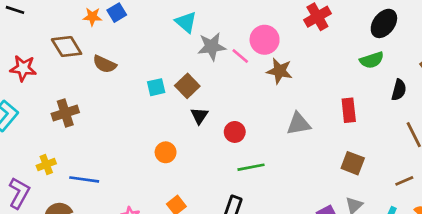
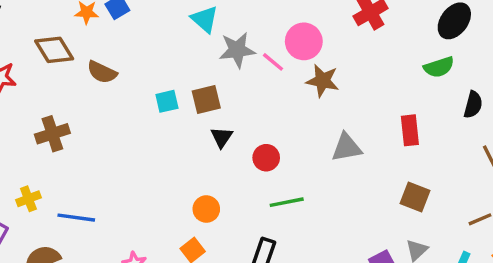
brown square: (187, 86) -> (206, 100), turned 30
orange circle: (166, 152) -> (206, 209), moved

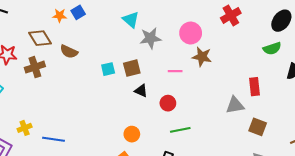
pink line: (273, 62) -> (175, 71), moved, turned -40
brown cross: (52, 134) -> (35, 67), moved
black triangle: (222, 137) -> (141, 91), turned -40
gray triangle: (347, 147) -> (235, 105), moved

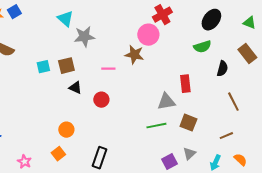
pink circle: (191, 33) -> (148, 35), moved
green line: (180, 130) -> (156, 126), moved

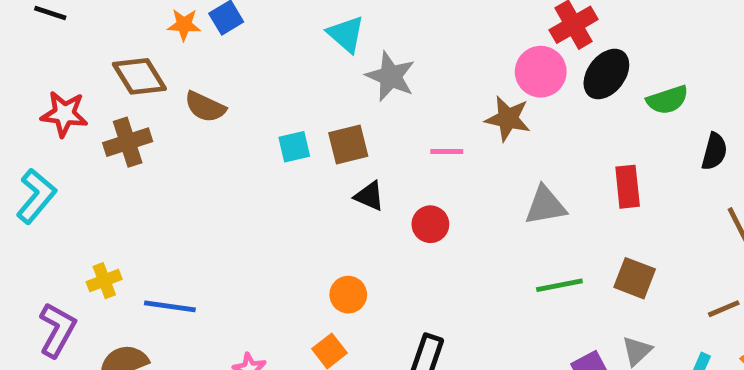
black ellipse: (211, 20) -> (606, 74), moved
gray star: (84, 37) -> (390, 76), turned 30
gray triangle: (166, 102) -> (545, 205), moved

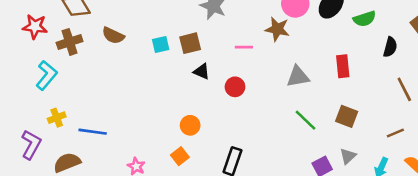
brown semicircle: (205, 107) -> (113, 36), moved
cyan L-shape: (36, 196) -> (46, 75), moved
green line: (559, 285) -> (306, 120), turned 55

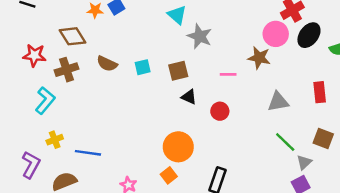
cyan square: (161, 44) -> (143, 67), moved
orange circle: (190, 125) -> (178, 147), size x1.6
gray triangle: (348, 156) -> (304, 162), moved

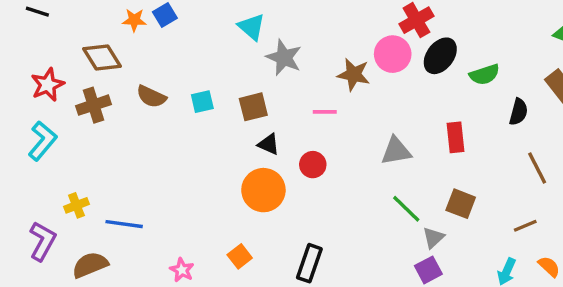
red star: (34, 55) -> (48, 85), turned -30
brown star: (259, 58) -> (354, 74), moved
cyan L-shape: (45, 100) -> (42, 141), moved
orange circle: (178, 147) -> (263, 190), moved

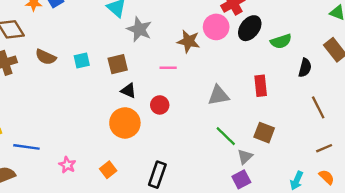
brown line: (525, 226) -> (324, 148), moved
pink star: (182, 270) -> (67, 165), moved

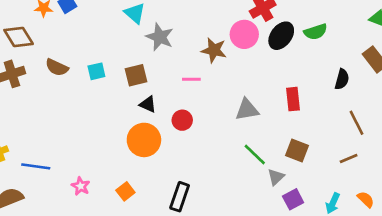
green semicircle: (281, 41) -> (316, 32), moved
brown line: (324, 148) -> (349, 158), moved
purple square: (241, 179) -> (293, 199), moved

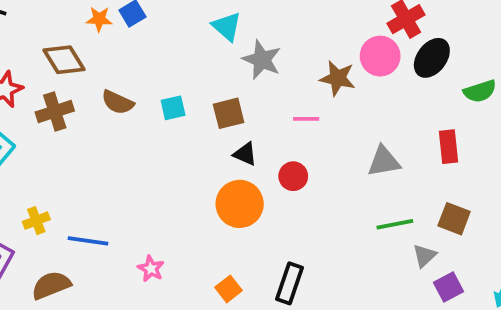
green semicircle: (316, 32) -> (480, 91), moved
green line: (255, 154) -> (395, 224), turned -55
orange square: (125, 191) -> (229, 289), moved

